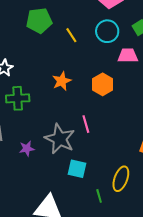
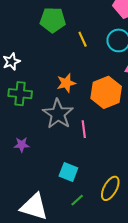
orange hexagon: (103, 84) -> (106, 92), size x1.4
gray star: (60, 139) -> (58, 114), moved
green line: (99, 196) -> (77, 200), moved, turned 56

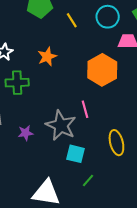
orange star: (66, 83) -> (47, 57), moved
gray star: (58, 114) -> (61, 125), moved
yellow ellipse: (110, 188) -> (116, 143), moved, turned -35

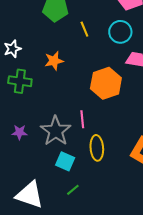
yellow ellipse: (116, 143) -> (97, 148), moved

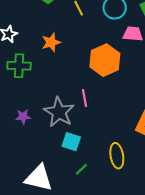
yellow ellipse: (97, 148) -> (117, 156), moved

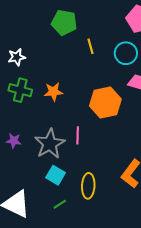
orange star: (51, 42) -> (53, 92), moved
yellow ellipse: (117, 156) -> (88, 186), moved

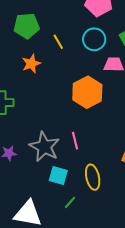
orange star: (53, 92) -> (31, 64), moved
pink line: (78, 135) -> (75, 141), moved

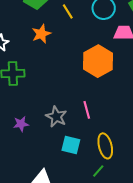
gray star: (44, 147) -> (56, 117), size x0.7
green line: (70, 202) -> (98, 171), moved

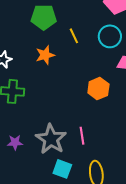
orange hexagon: (98, 61) -> (98, 89), size x0.7
gray star: (56, 117) -> (51, 139), size x1.4

